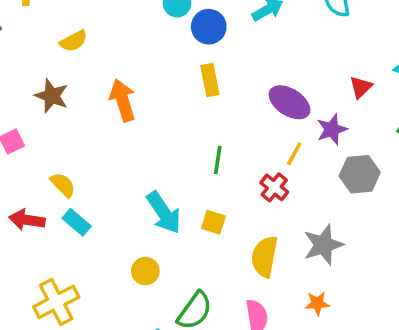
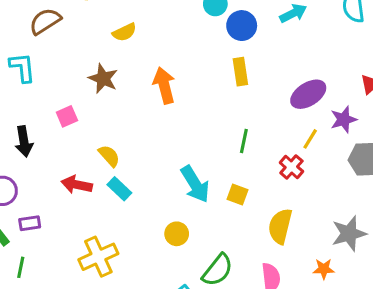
purple ellipse: (290, 102) -> (308, 94), turned -68
gray star: (323, 245) -> (349, 234), moved

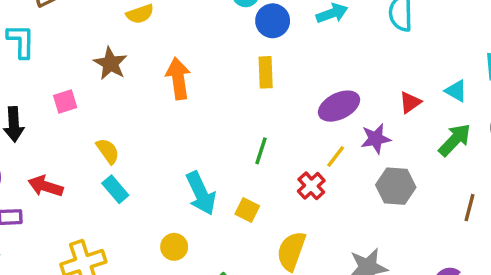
red arrow: (77, 185) -> (45, 186), moved

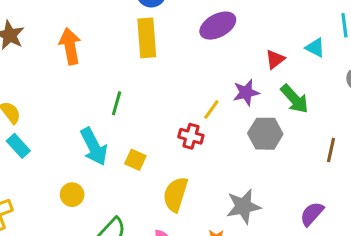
yellow rectangle: (266, 72) -> (147, 38), size x1.4
purple ellipse: (339, 106) -> (218, 26), moved
green arrow: (455, 140) -> (295, 99), moved, turned 96
green line: (261, 151) -> (117, 103), moved
red cross: (311, 186) -> (191, 136), turned -30

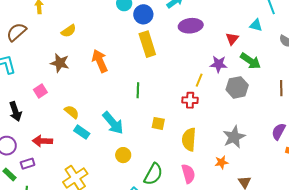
purple ellipse: (218, 26) -> (191, 26), turned 35
purple star: (246, 93) -> (219, 64), turned 30
cyan arrow: (94, 147) -> (113, 123), moved

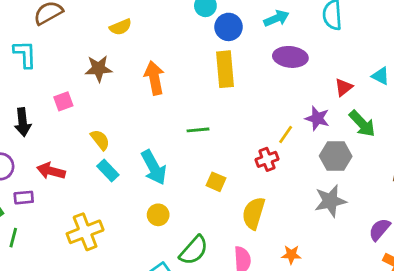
brown star: (60, 63) -> (99, 69), turned -30
green line: (138, 90) -> (198, 130), turned 70
red cross: (190, 100) -> (267, 159), turned -35
gray star: (234, 137) -> (330, 201), moved

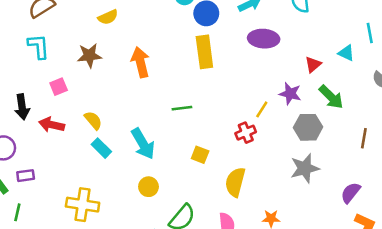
cyan L-shape: (25, 54) -> (39, 46), moved
red arrow: (51, 171) -> (52, 125), moved
yellow cross: (85, 232) -> (83, 205), turned 32

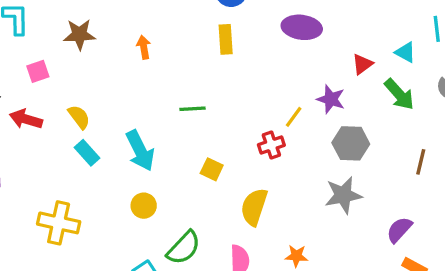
yellow rectangle: (204, 52) -> (226, 39), size x0.7
orange arrow: (140, 62) -> (144, 47), size x0.6
green arrow: (331, 97) -> (399, 94), moved

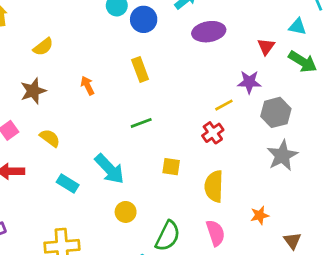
yellow rectangle: (226, 39) -> (140, 69), moved
yellow semicircle: (79, 117) -> (50, 138), moved
yellow line: (294, 117) -> (224, 105), turned 42

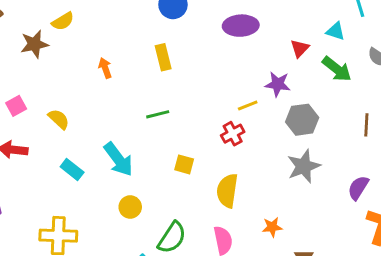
brown star: (33, 91) -> (34, 44), moved

